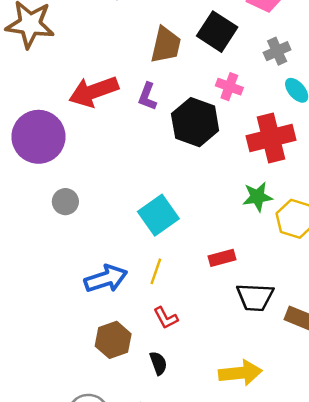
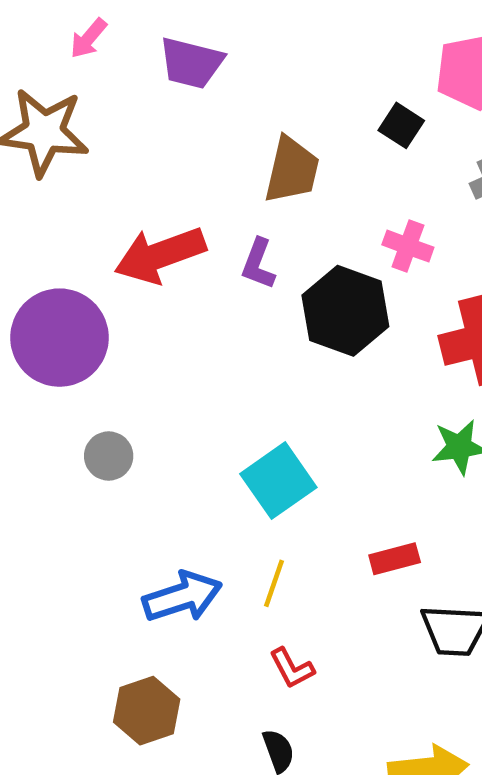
black square: (217, 32) -> (401, 125), moved, size x0.6
brown hexagon: (113, 340) -> (147, 711), moved

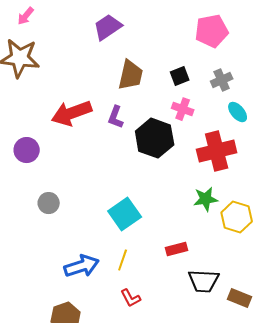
pink arrow: (89, 38) -> (26, 16), moved
purple trapezoid: (191, 63) -> (108, 27), moved, turned 132
black square: (401, 125) -> (180, 76), moved, turned 36
purple circle: (59, 338) -> (27, 150), size x0.6

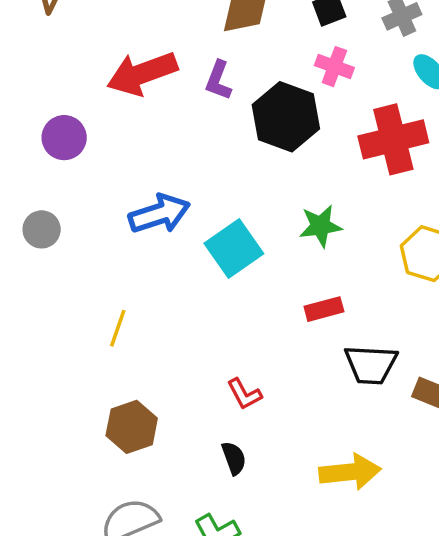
green star: (206, 199) -> (321, 226), moved
gray circle: (49, 203) -> (42, 229), moved
yellow line: (123, 260) -> (118, 328), moved
blue arrow: (82, 266) -> (159, 214), moved

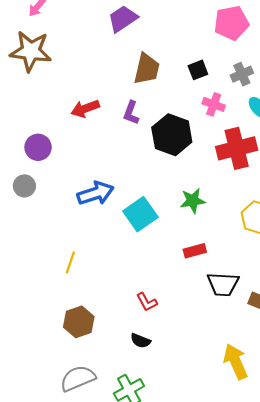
pink cross: (334, 67) -> (214, 104), moved
red arrow: (142, 73) -> (85, 109), size x0.7
gray circle: (42, 229) -> (24, 186), moved
black semicircle: (234, 458) -> (140, 341), turned 132
yellow arrow: (350, 472) -> (236, 362), moved, turned -108

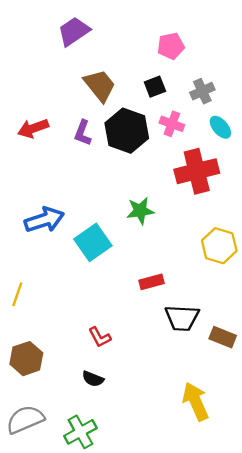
pink pentagon: (231, 23) -> (171, 46), moved, size x0.7
brown trapezoid: (147, 69) -> (100, 85), turned -52
black hexagon: (172, 135) -> (127, 131), moved
green star: (193, 201) -> (140, 211), moved

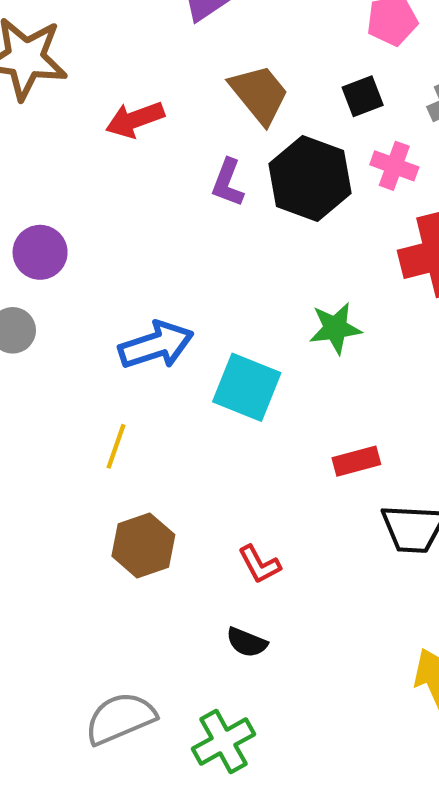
red arrow: (33, 128) -> (135, 119), moved
cyan square: (93, 242) -> (247, 387), turned -33
yellow line: (17, 294) -> (116, 446), moved
brown hexagon: (26, 359) -> (143, 545), moved

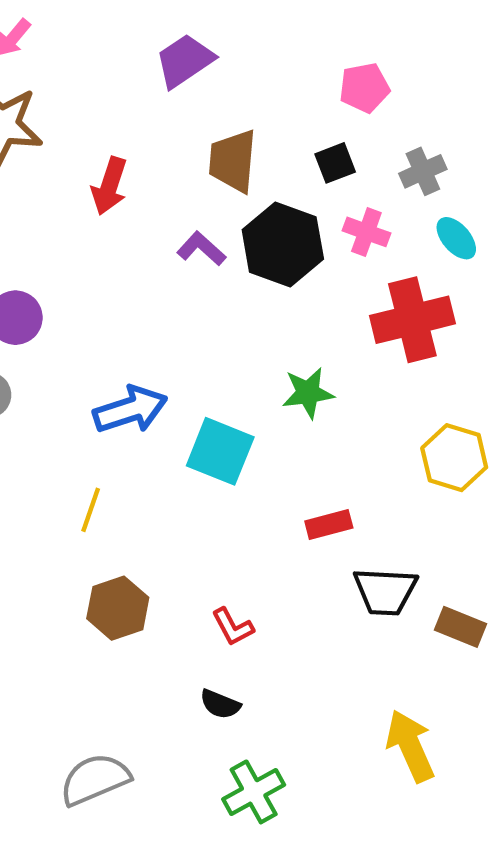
brown trapezoid: (259, 94) -> (233, 161), turned -136
red arrow: (135, 119) -> (109, 186), turned -52
purple L-shape: (228, 183) -> (201, 249), turned 111
green cross: (224, 741) -> (254, 792), moved

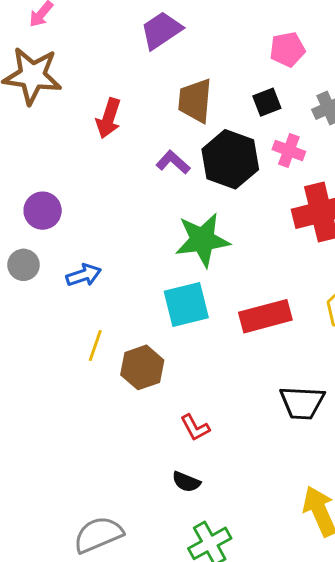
green star: (308, 393) -> (202, 240), moved, size x1.5
blue arrow: (130, 410) -> (84, 275), moved, size x0.7
cyan square: (220, 451) -> (186, 304), turned -36
red rectangle: (329, 524) -> (265, 316), moved, size x1.6
brown hexagon: (118, 608) -> (142, 367), moved

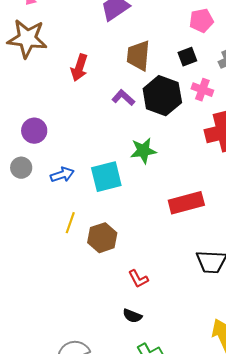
green star: (202, 240) -> (143, 151), size x0.7
cyan square: (186, 304) -> (106, 177), moved

